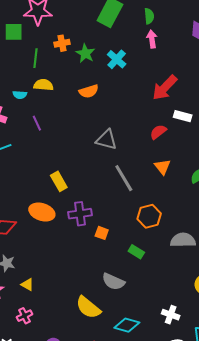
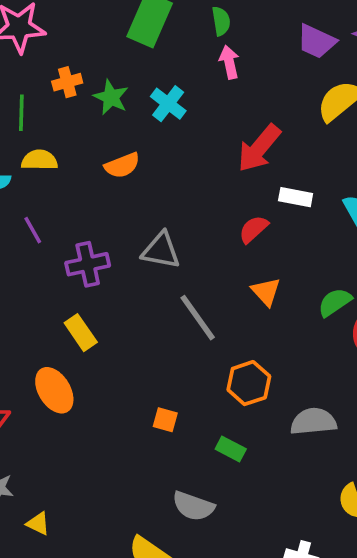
orange ellipse: (42, 212) -> (54, 390), turned 45
purple cross: (80, 214) -> (88, 264), moved

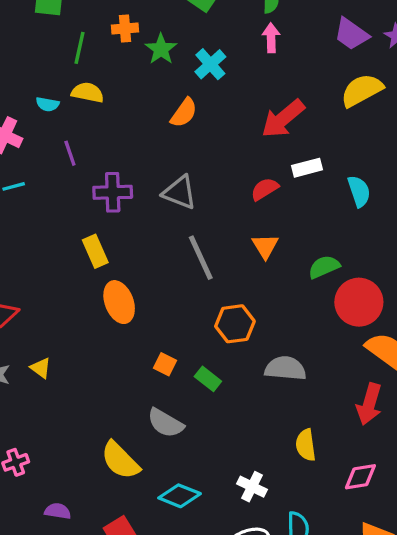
orange semicircle: (122, 165) -> (184, 113), moved, turned -44
white rectangle: (296, 197) -> (307, 168), turned -36
orange ellipse: (54, 390) -> (119, 302), moved
orange square: (165, 420) -> (165, 364), moved
yellow triangle: (38, 524) -> (41, 368), moved

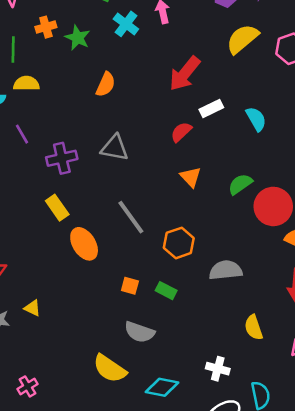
cyan cross: (210, 64) -> (126, 24), moved
gray line: (201, 258) -> (131, 217), moved

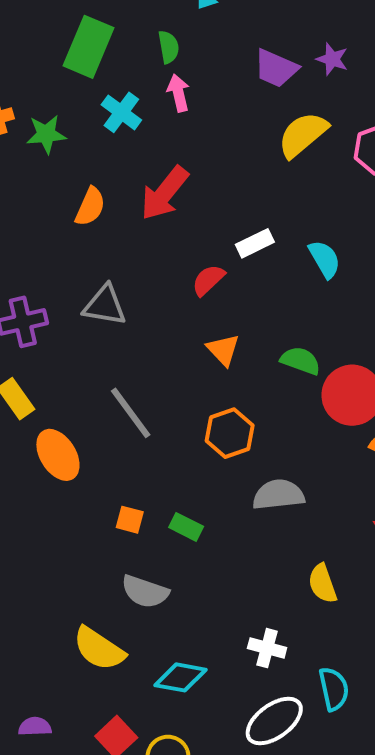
green star: (78, 38) -> (46, 134), turned -30
red arrow: (185, 74) -> (164, 193), moved
green semicircle: (240, 184) -> (301, 361), turned 55
orange hexagon: (179, 243) -> (230, 433), moved

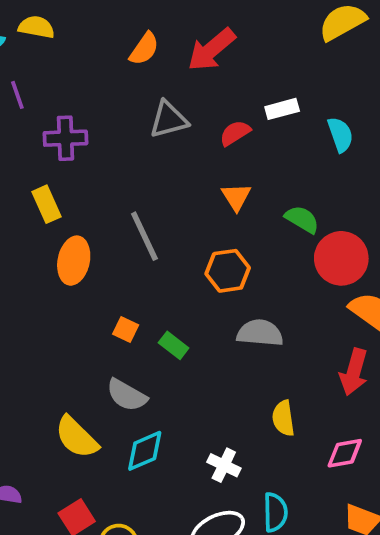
gray triangle: (105, 305) -> (169, 120), moved, turned -36
orange ellipse: (58, 455) -> (74, 261), turned 33
cyan diamond: (180, 677) -> (145, 451), moved, turned -45

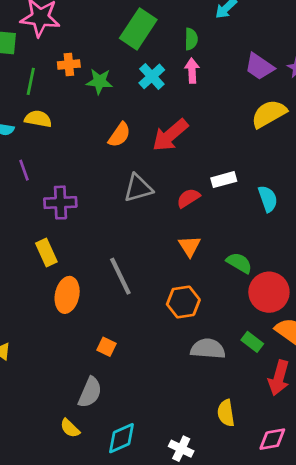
green rectangle: (174, 345) -> (252, 342), moved
gray semicircle: (127, 395) -> (90, 392), moved, turned -96
yellow semicircle: (77, 437) -> (70, 428), size x0.6

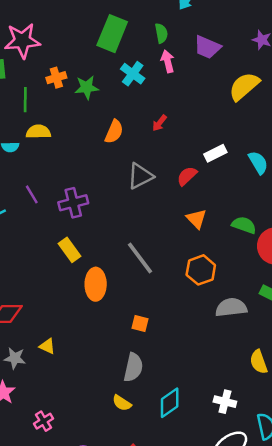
purple trapezoid: (259, 67) -> (207, 47), moved
red arrow: (170, 135) -> (160, 123), size x0.5
purple line: (24, 170) -> (32, 194), moved

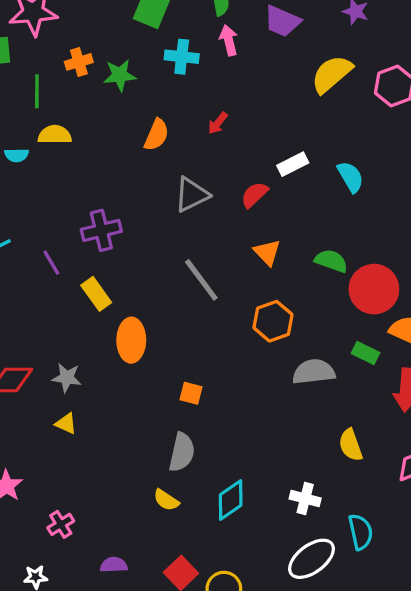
cyan cross: (133, 74) -> (182, 57), turned -30
purple line: (32, 194) -> (51, 263), moved
gray line: (140, 258) -> (201, 280), moved
gray star: (15, 358) -> (67, 378), moved

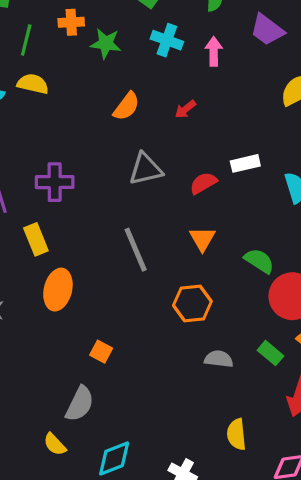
pink arrow: (229, 40) -> (214, 51), moved
gray semicircle: (314, 372) -> (219, 359), size x0.7

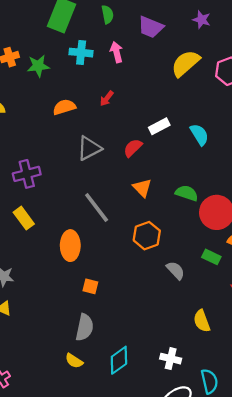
orange semicircle: (126, 106) -> (64, 107), turned -130
orange ellipse: (58, 290) -> (70, 246), moved
gray semicircle: (219, 359) -> (176, 270), turned 54

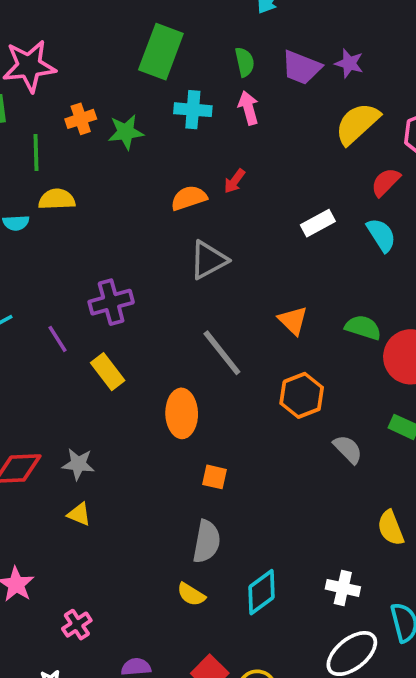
green semicircle: (107, 14) -> (245, 62), moved
purple star: (202, 20) -> (349, 63), moved
orange semicircle: (64, 107) -> (189, 198), moved
red semicircle: (133, 148) -> (386, 182), moved

